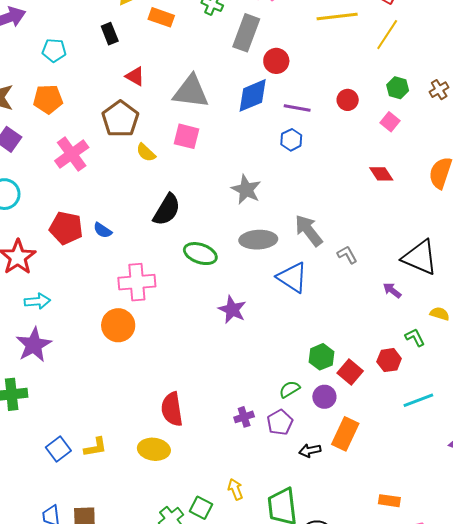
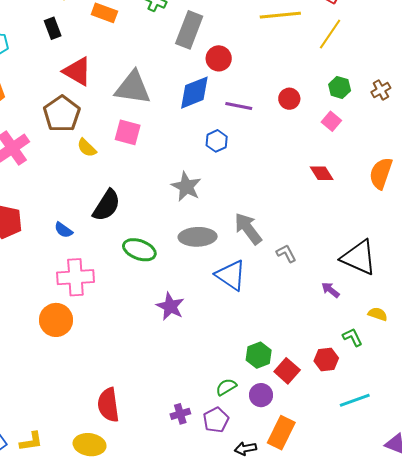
red triangle: (135, 76) -> (77, 71), size x1.5
blue hexagon: (291, 140) -> (217, 141), moved
blue semicircle: (103, 230) -> (63, 230), moved

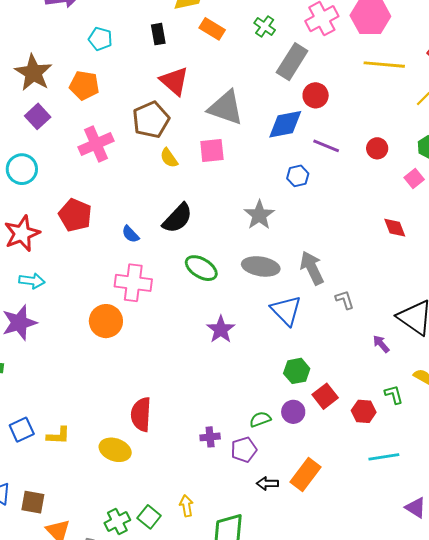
pink square: (128, 132) -> (212, 151), turned -32
green hexagon: (259, 355) -> (297, 371), moved
red square: (287, 371) -> (325, 396), moved
purple circle: (261, 395) -> (293, 412), moved

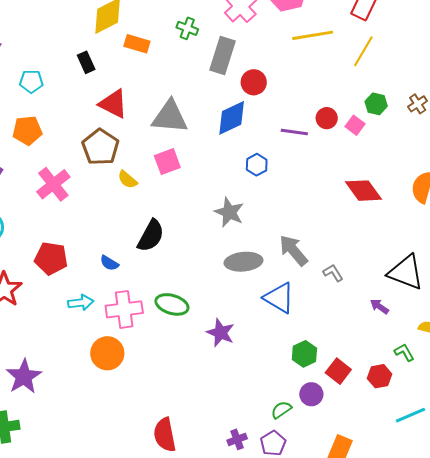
purple line: (326, 146) -> (294, 132), moved
pink square: (414, 179) -> (355, 125), moved
red diamond: (395, 228) -> (364, 191), size x1.5
green ellipse: (201, 268) -> (172, 304), moved
cyan arrow: (32, 281) -> (81, 303), moved

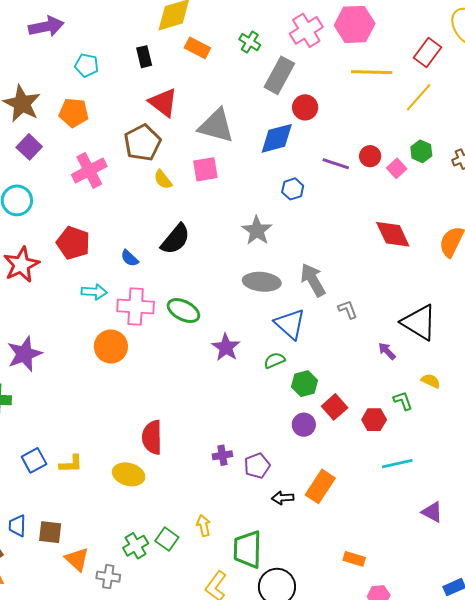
green semicircle: (281, 410) -> (274, 360), moved

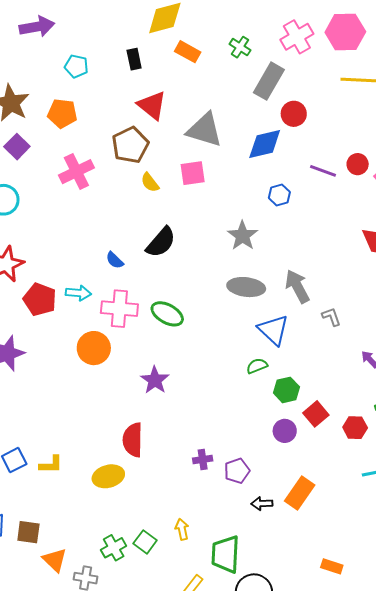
red pentagon: (73, 243) -> (40, 299), moved
purple star: (226, 347) -> (155, 380), moved
yellow ellipse: (129, 474) -> (108, 476), turned -32

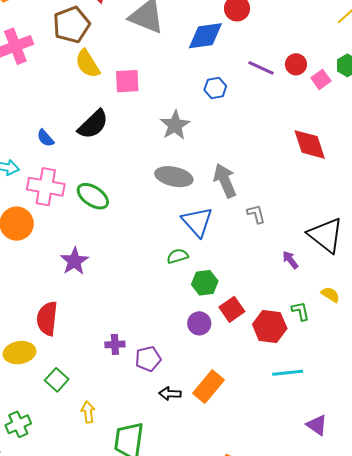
pink square: (193, 173) -> (127, 81), moved
yellow semicircle: (150, 182) -> (88, 64), size x1.4
red hexagon: (355, 428) -> (270, 326), size x1.4
green square: (145, 542) -> (57, 380), moved

